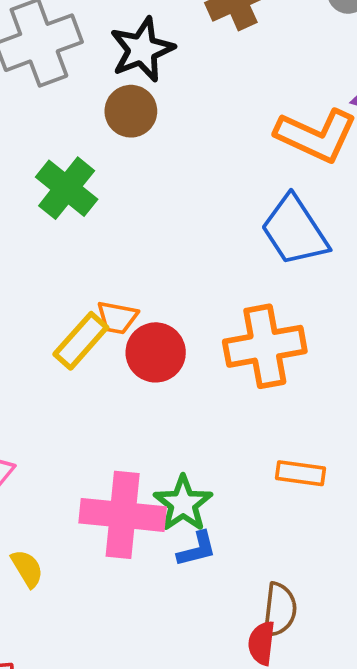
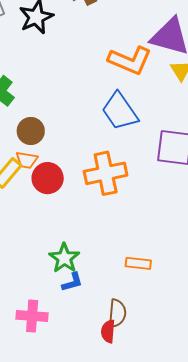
brown circle: (131, 111) -> (31, 131), moved
orange rectangle: (301, 473) -> (138, 263), moved
pink cross: (123, 515) -> (32, 316), moved, size x0.7

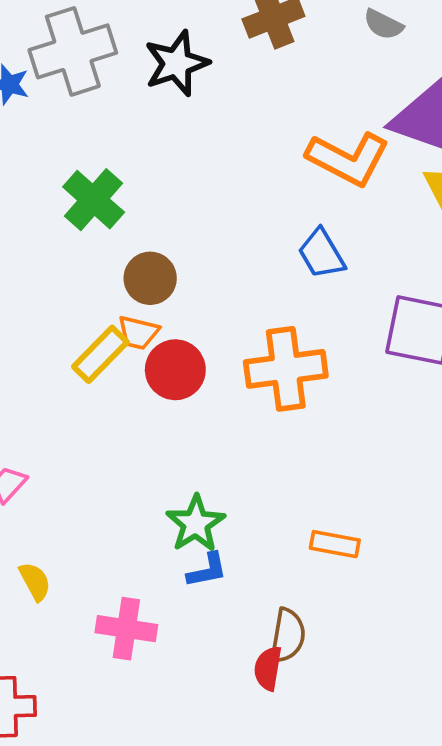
blue trapezoid: (120, 111) -> (322, 254), size x0.7

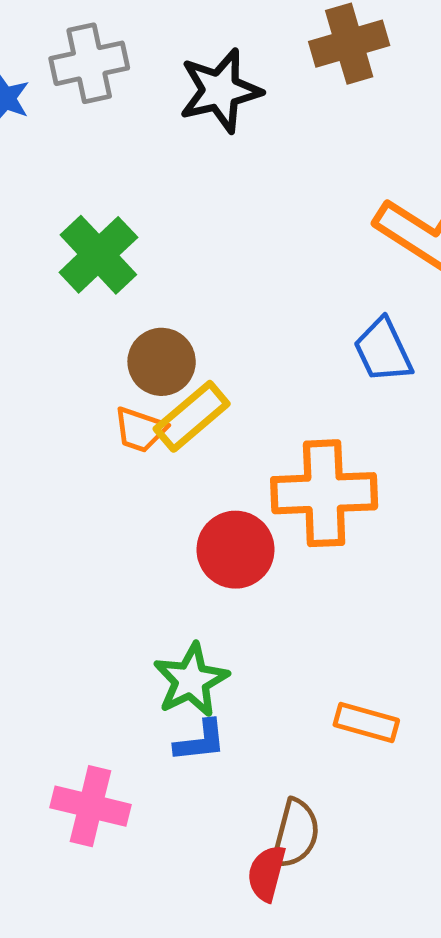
gray cross: (73, 51) -> (89, 63), size x0.7
yellow rectangle: (100, 354) -> (192, 416), moved
red circle: (175, 370) -> (236, 550), moved

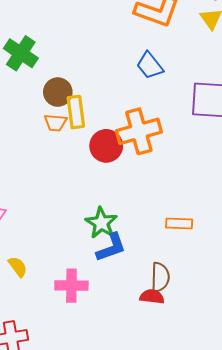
yellow rectangle: (192, 416) -> (76, 112), turned -44
red circle: (236, 550) -> (106, 146), moved
blue L-shape: (200, 741) -> (111, 248), size x1.4
red semicircle: (267, 873) -> (152, 297), turned 95

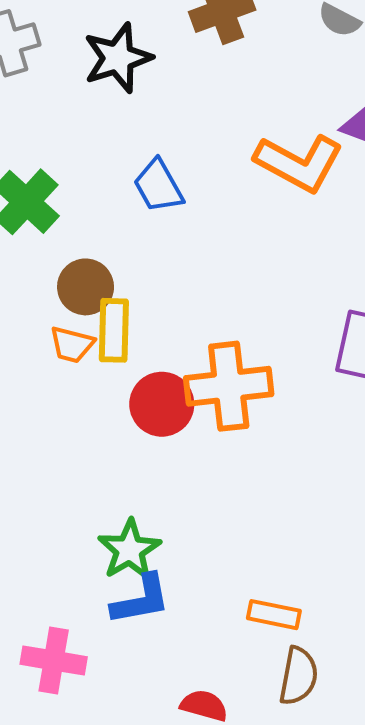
blue trapezoid: (150, 66) -> (158, 186), moved
orange rectangle: (179, 224) -> (274, 615), moved
brown semicircle: (160, 277) -> (299, 676), moved

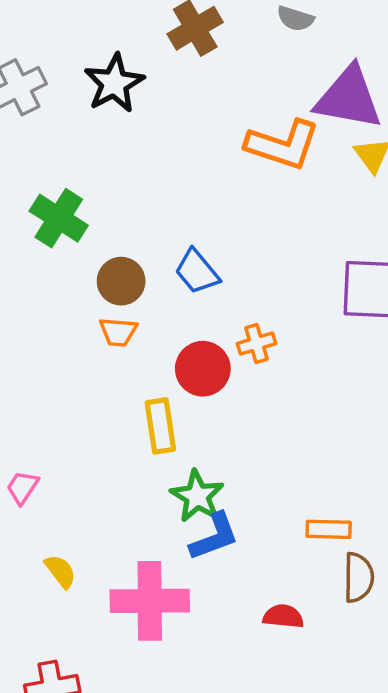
blue trapezoid: (158, 186) -> (197, 272), moved
yellow rectangle: (114, 330) -> (160, 426), moved
orange cross: (229, 386) -> (257, 344), size x0.5
pink cross: (54, 661) -> (150, 601), size x1.4

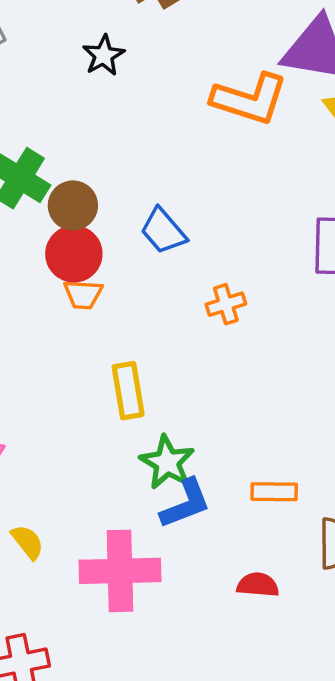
black star: (114, 83) -> (104, 55), moved, size x0.7
brown circle: (121, 281) -> (73, 205), moved
red circle: (203, 369) -> (74, 254), moved
orange rectangle: (329, 529) -> (274, 492), moved

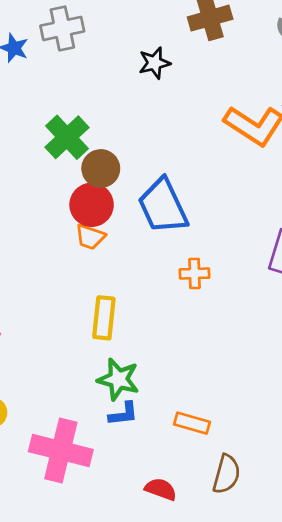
blue trapezoid: (163, 231) -> (163, 206), size x1.5
green star: (167, 462) -> (118, 379), turned -30
blue L-shape: (185, 504) -> (123, 414), size x0.7

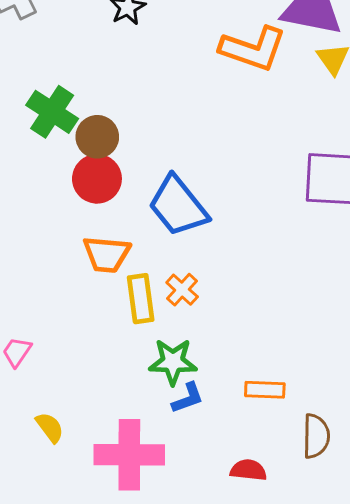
blue trapezoid: (163, 206) -> (178, 206), moved
orange trapezoid: (90, 237) -> (107, 254), moved, size x1.4
orange cross: (195, 273) -> (182, 290), moved, turned -32

